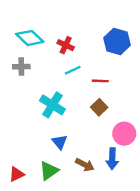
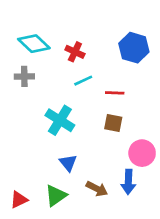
brown square: (99, 107) -> (113, 123), turned -35

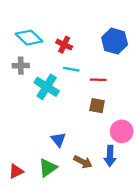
cyan line: (83, 81) -> (71, 69), turned 35
cyan cross: (60, 120) -> (47, 87), moved

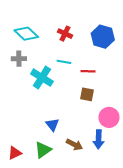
red cross: (64, 45) -> (65, 34), moved

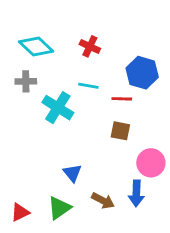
blue hexagon: (103, 37) -> (142, 73), moved

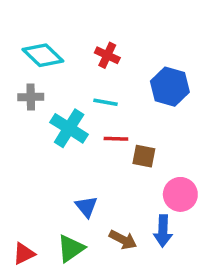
red line: (122, 99) -> (116, 139), moved

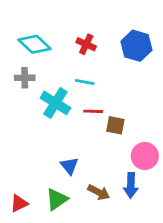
blue hexagon: (170, 87) -> (136, 46), moved

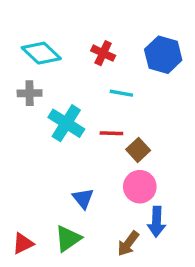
cyan line: (85, 82) -> (121, 93), moved
brown square: (115, 125) -> (138, 150), turned 36
pink circle: (145, 156) -> (140, 187), moved
brown arrow: (99, 192) -> (128, 244), moved, turned 100

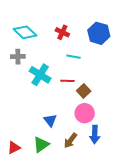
brown arrow: (128, 244) -> (70, 141), moved

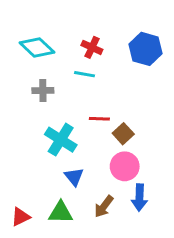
gray cross: (18, 57) -> (43, 91), moved
cyan line: (73, 57) -> (85, 74), moved
cyan cross: (40, 75) -> (61, 140), moved
green triangle: (41, 145) -> (61, 212), turned 36

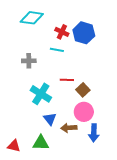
cyan diamond: (37, 47) -> (32, 18), moved, turned -35
blue hexagon: (145, 49) -> (84, 33), moved
brown arrow: (104, 206) -> (69, 128), moved, turned 49
red triangle: (21, 217) -> (14, 146), turned 40

